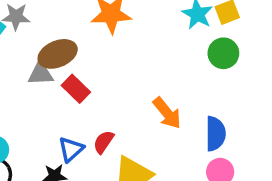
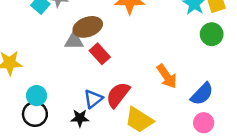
blue semicircle: (215, 134) -> (202, 94), turned 40
red semicircle: (104, 142) -> (118, 95), size x1.5

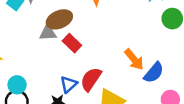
blue semicircle: (202, 94) -> (154, 73), moved

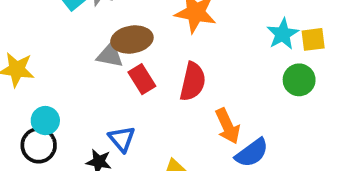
red semicircle: (91, 79) -> (193, 82), moved, turned 145
blue triangle: (69, 84) -> (122, 139), turned -42

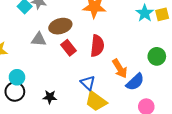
gray triangle: (110, 55) -> (39, 39), moved
green circle: (299, 80) -> (157, 56), moved
blue triangle: (122, 139) -> (88, 83), moved

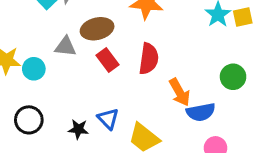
cyan circle: (17, 77) -> (34, 69), moved
blue semicircle: (135, 82) -> (201, 112), turned 30
blue triangle: (88, 83) -> (108, 119), moved

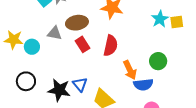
green circle: (233, 77) -> (158, 61), moved
black star: (78, 129) -> (59, 90), size x1.6

